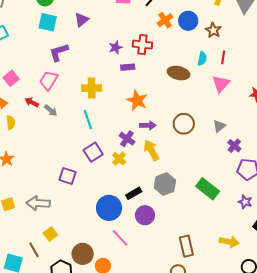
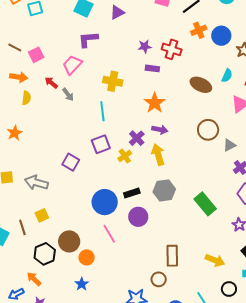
brown circle: (184, 124) -> (208, 130), moved

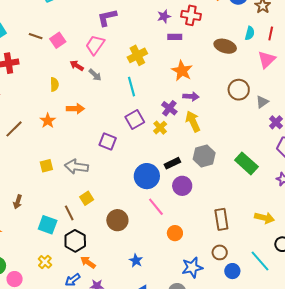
orange arrow: (19, 77) -> (75, 109), moved
yellow cross: (113, 81) -> (137, 55), turned -30
black hexagon: (45, 254) -> (75, 241), moved
orange circle: (87, 257) -> (175, 233), moved
brown circle: (159, 279) -> (220, 252), moved

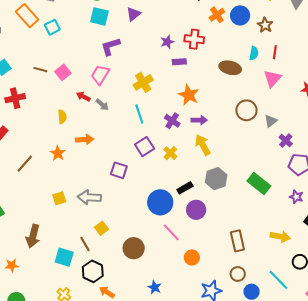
purple cross: (169, 108) -> (172, 121), moved
brown arrow: (18, 202) -> (33, 236), size x1.6

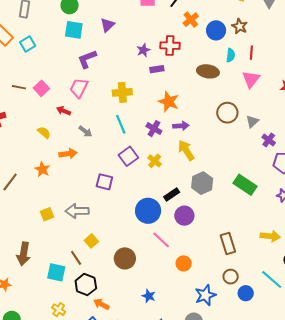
blue circle: (240, 15) -> (216, 30), moved
yellow cross: (143, 82) -> (122, 92), turned 30
gray arrow: (102, 105) -> (85, 131), moved
yellow semicircle: (62, 117) -> (44, 132), turned -40

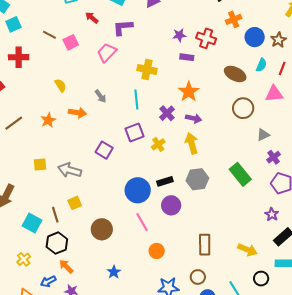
pink triangle: (251, 79) -> (274, 94), turned 30
red arrow: (64, 111) -> (92, 18), moved
brown circle: (227, 113) -> (243, 108), moved
green rectangle: (245, 185) -> (240, 174), moved

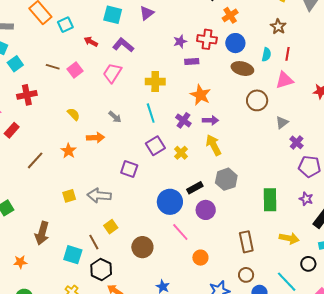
purple L-shape: (123, 27) -> (123, 45), turned 55
blue circle: (255, 37) -> (235, 43), moved
green rectangle: (240, 174) -> (270, 200), moved, turned 50

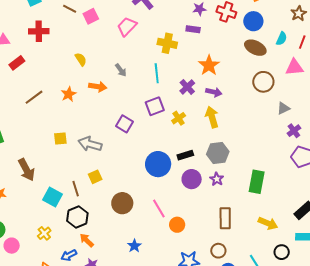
purple rectangle: (192, 62) -> (193, 29), moved
purple star: (306, 199) -> (217, 179), moved
pink line: (180, 232) -> (159, 208), moved
brown arrow: (42, 233) -> (27, 170), turned -55

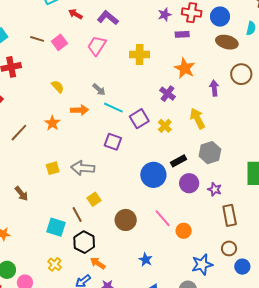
purple rectangle: (193, 29) -> (182, 34), moved
cyan line: (157, 73) -> (113, 108), moved, turned -48
purple arrow: (214, 92) -> (214, 88), moved, turned -98
brown arrow: (27, 170) -> (21, 194), moved, size x0.7
purple star: (217, 179) -> (215, 189), moved

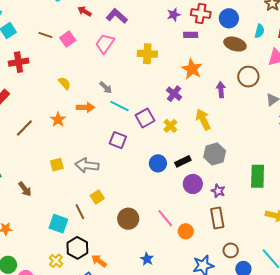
blue circle: (153, 175) -> (158, 163), moved, size x0.7
brown rectangle: (230, 215) -> (217, 218), moved
black hexagon: (84, 242) -> (77, 248), moved

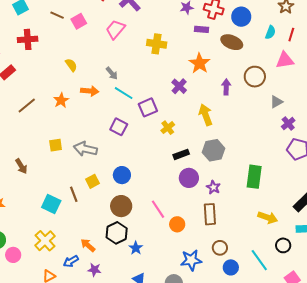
brown ellipse: (235, 44) -> (232, 42), moved
yellow cross: (170, 126) -> (168, 128), moved
blue circle: (158, 163) -> (122, 175), moved
black hexagon: (77, 248) -> (117, 233), moved
yellow cross: (56, 261) -> (45, 241), size x1.5

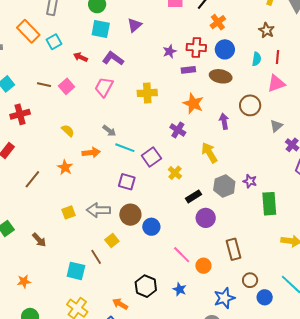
blue circle: (122, 175) -> (151, 227), moved
purple star: (213, 187) -> (250, 181), moved
brown circle: (121, 206) -> (130, 215), moved
blue star: (136, 248) -> (180, 289), moved

